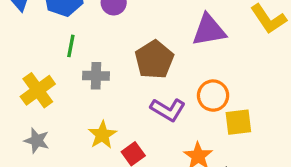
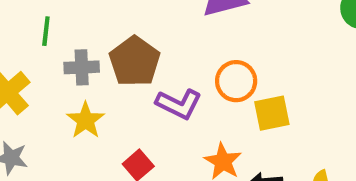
brown pentagon: (154, 60) -> (135, 61), moved
yellow star: (102, 135) -> (86, 120), moved

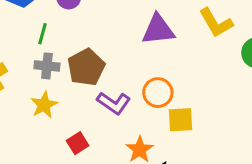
green line: (46, 31) -> (42, 34), moved

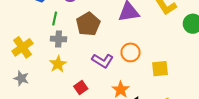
brown pentagon: (86, 67) -> (88, 24), moved
yellow square: (180, 120) -> (160, 69), moved

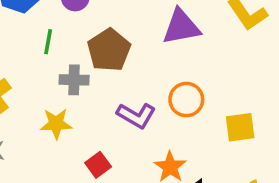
gray cross: (59, 39) -> (74, 80), moved
yellow star: (58, 64) -> (56, 124), turned 30

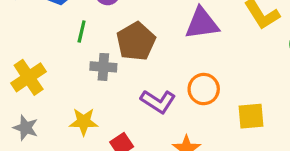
yellow star: (56, 124) -> (84, 122), moved

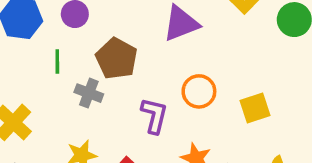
gray cross: (103, 67) -> (89, 93), turned 30
purple L-shape: (158, 101) -> (154, 116), turned -96

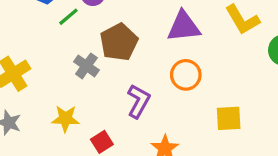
green line: (57, 62) -> (68, 17), moved, turned 35
orange circle: (199, 91) -> (186, 75), moved

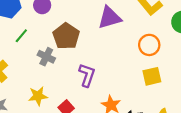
green line: (68, 17) -> (21, 36), moved
orange circle: (186, 75) -> (149, 45), moved

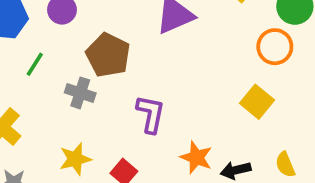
orange circle: (149, 45) -> (275, 47), moved
yellow square: (152, 76) -> (257, 102), turned -30

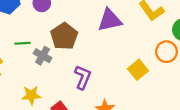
green line: (35, 64) -> (23, 43), moved, turned 42
yellow square: (257, 102) -> (138, 70), moved

